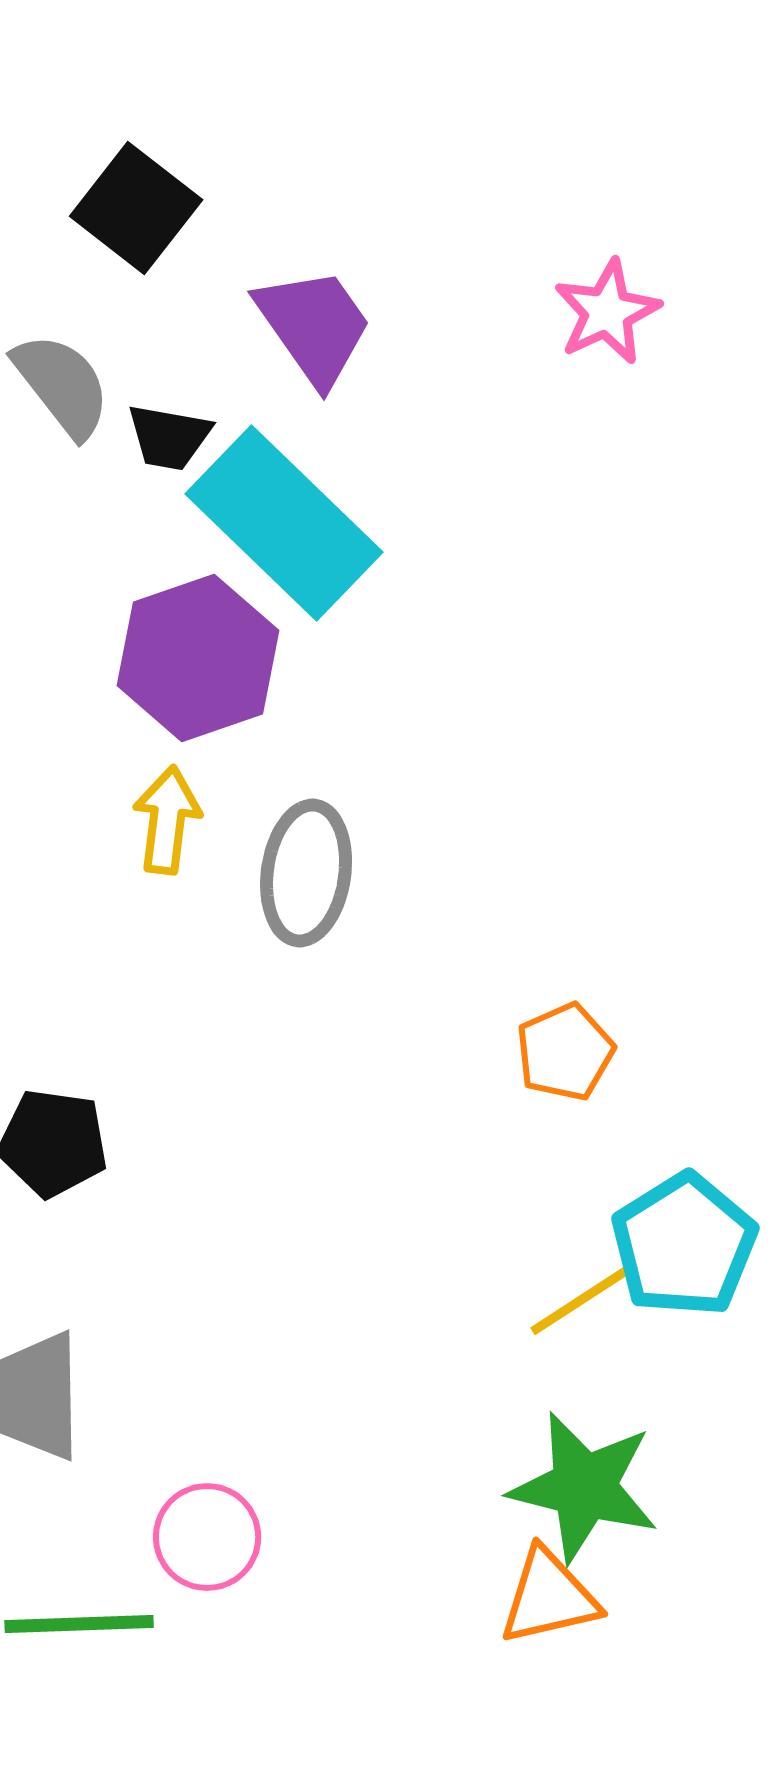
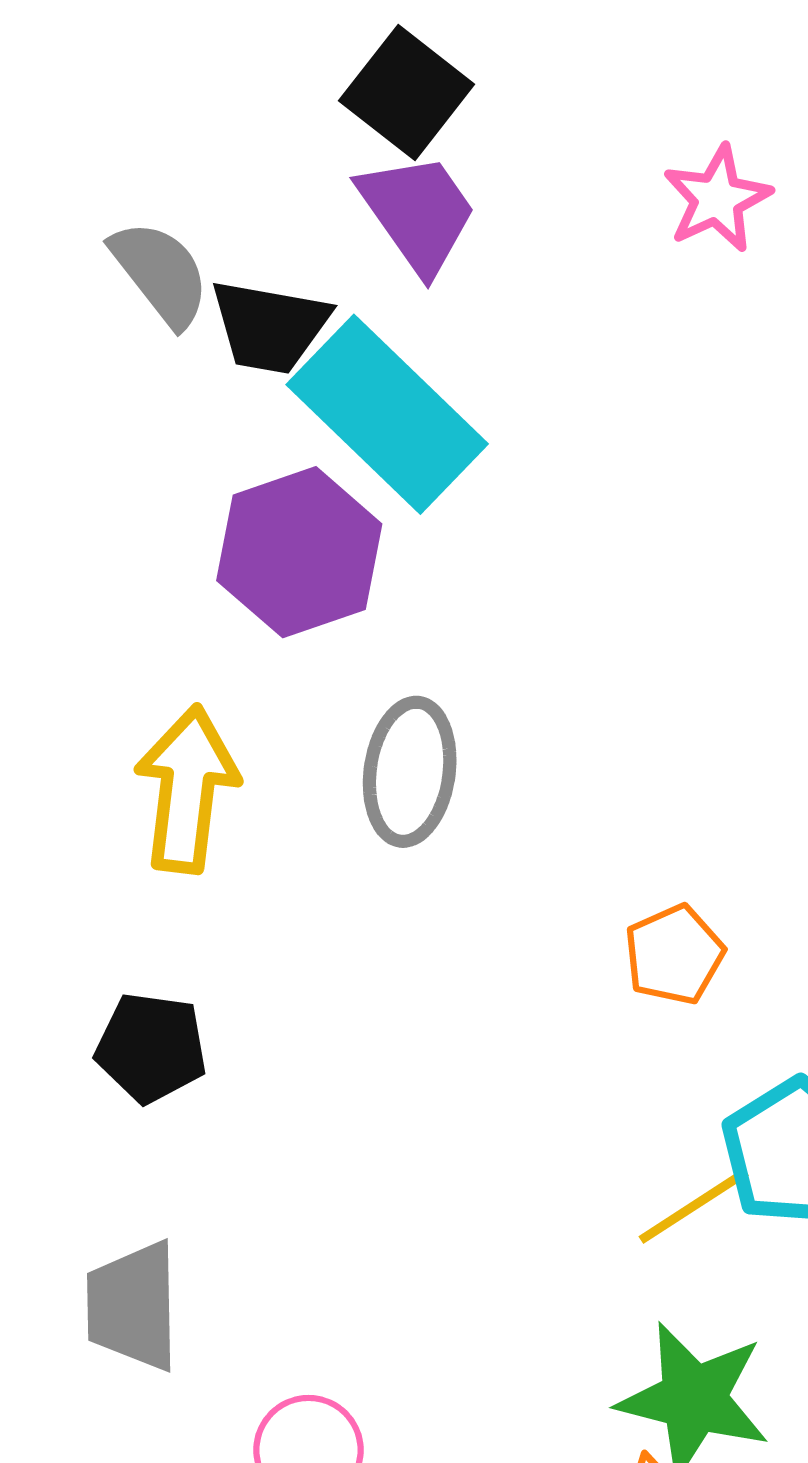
black square: (136, 208) -> (407, 92), moved
black trapezoid: (169, 437) -> (270, 326), size x1.4
yellow arrow: (167, 820) -> (187, 789), moved, size x1.5

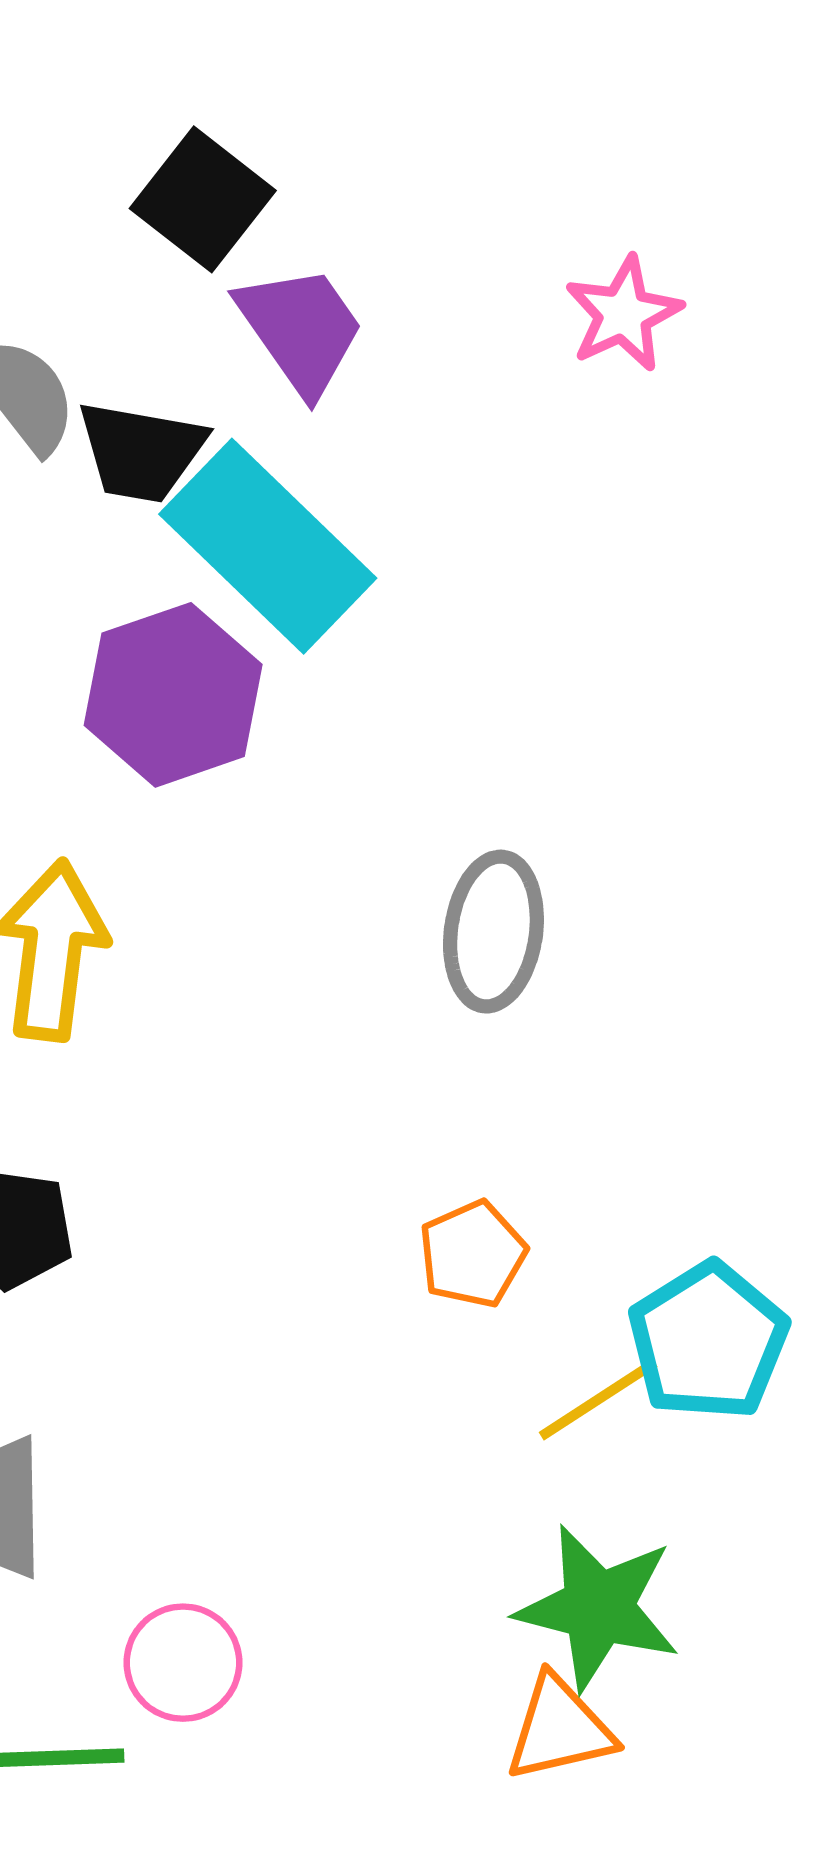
black square: (407, 92) -> (203, 199), moved
gray ellipse: (410, 772) -> (493, 932), moved
orange pentagon: (674, 955) -> (473, 1254), moved

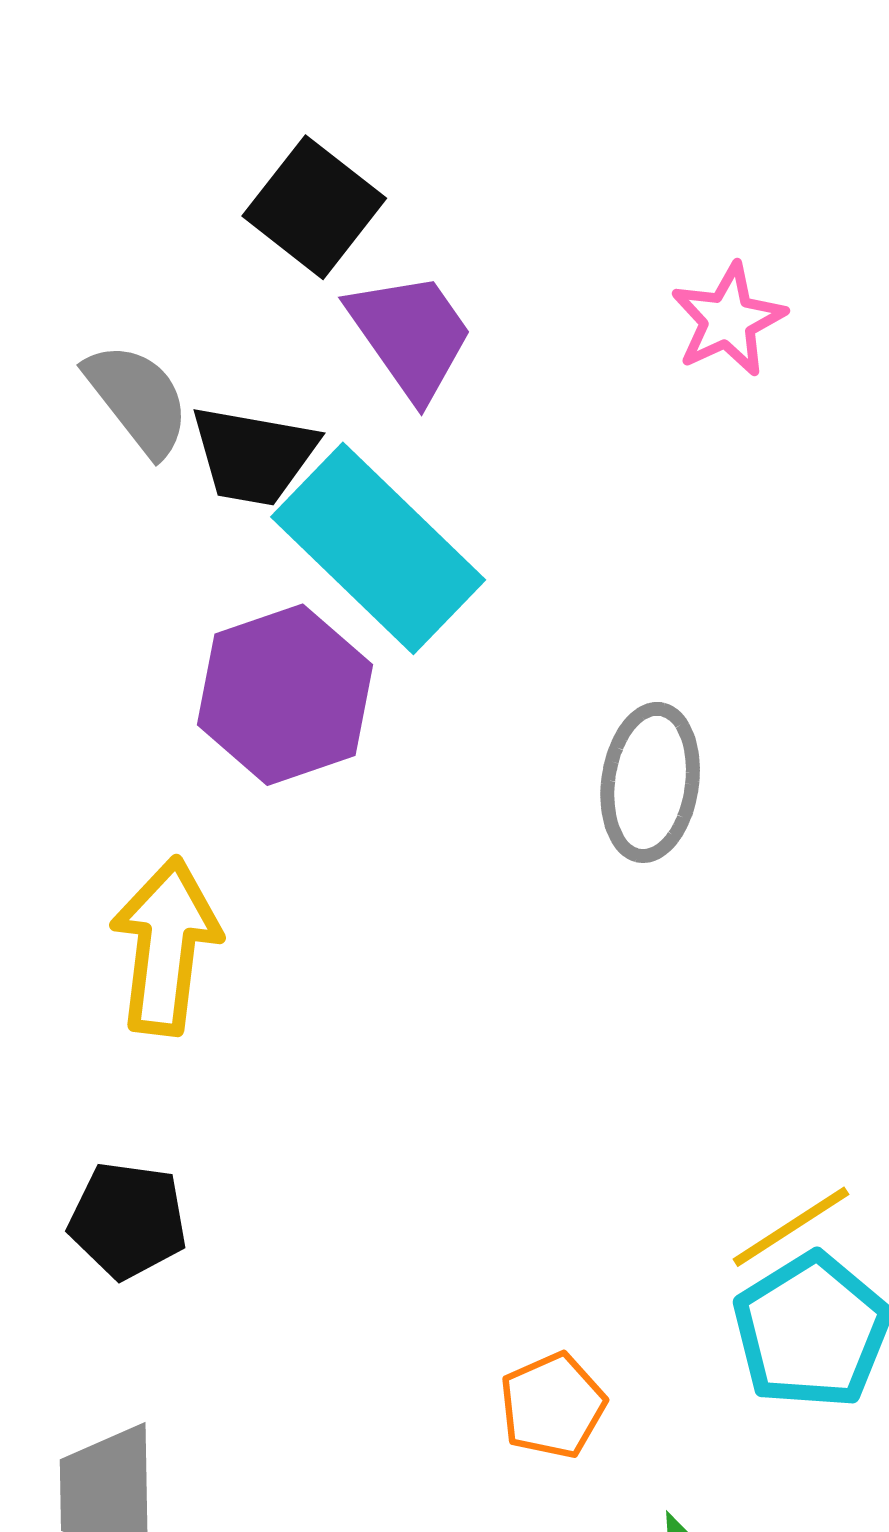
gray ellipse: (493, 932) -> (650, 782), moved
orange pentagon: (473, 1254) -> (553, 1406), moved
yellow line: (598, 1399) -> (791, 1227), moved

